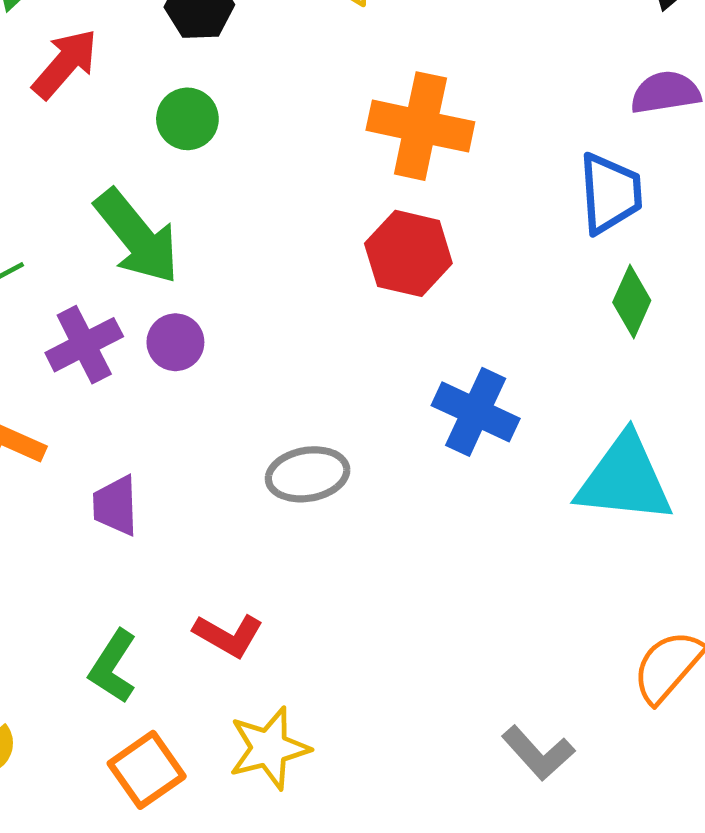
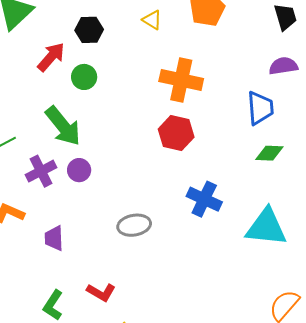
red arrow: (65, 64) -> (51, 57), moved
green diamond: (632, 301) -> (269, 153), turned 68

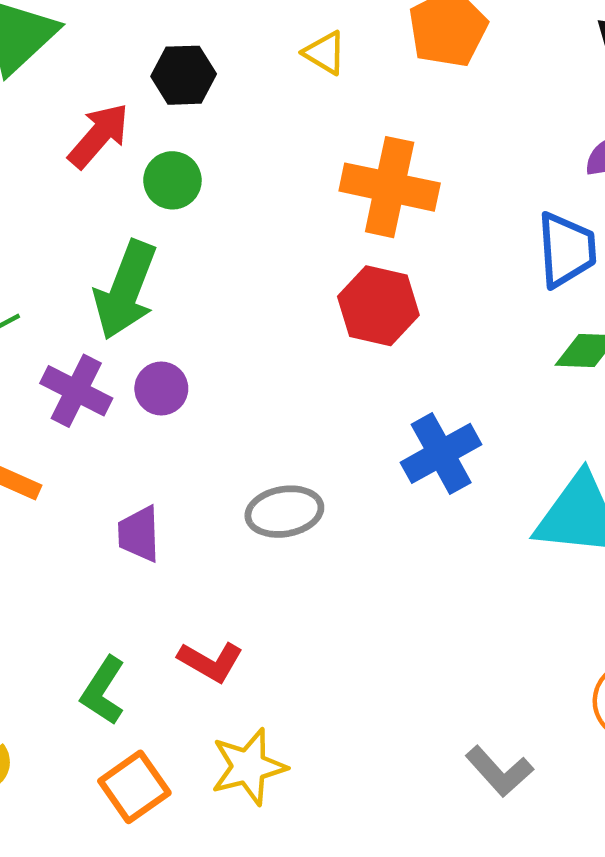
green arrow: (63, 126) -> (125, 290), turned 60
purple cross: (41, 171) -> (76, 391), turned -36
blue cross: (204, 199) -> (441, 453), turned 36
purple trapezoid: (54, 238) -> (139, 534), moved

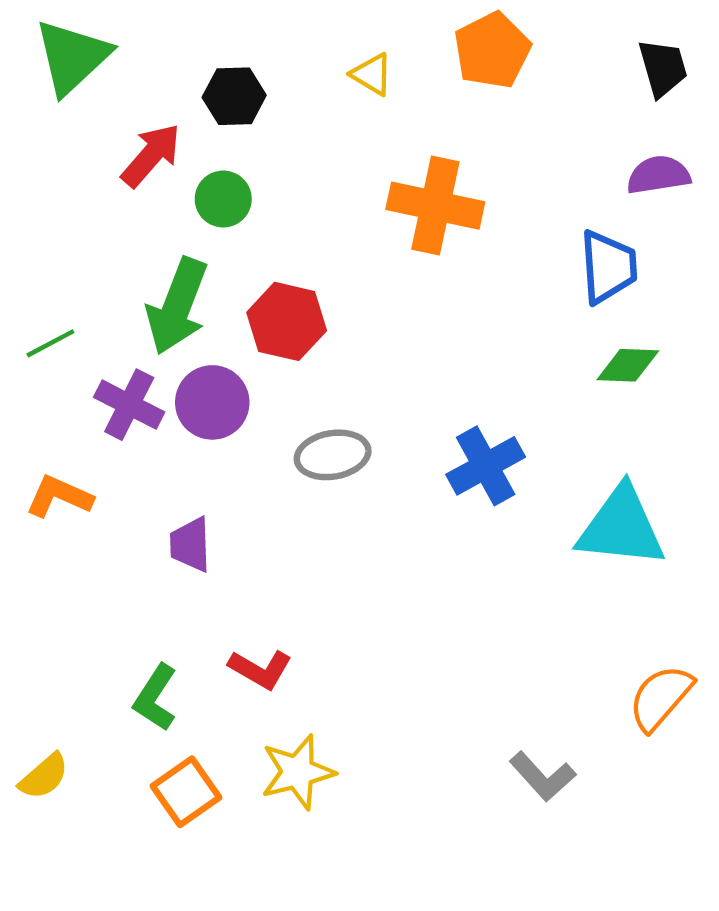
red hexagon: (378, 306) -> (287, 321), moved
purple circle: (161, 389) -> (212, 402), size x1.4
gray ellipse: (284, 512) -> (333, 455), moved

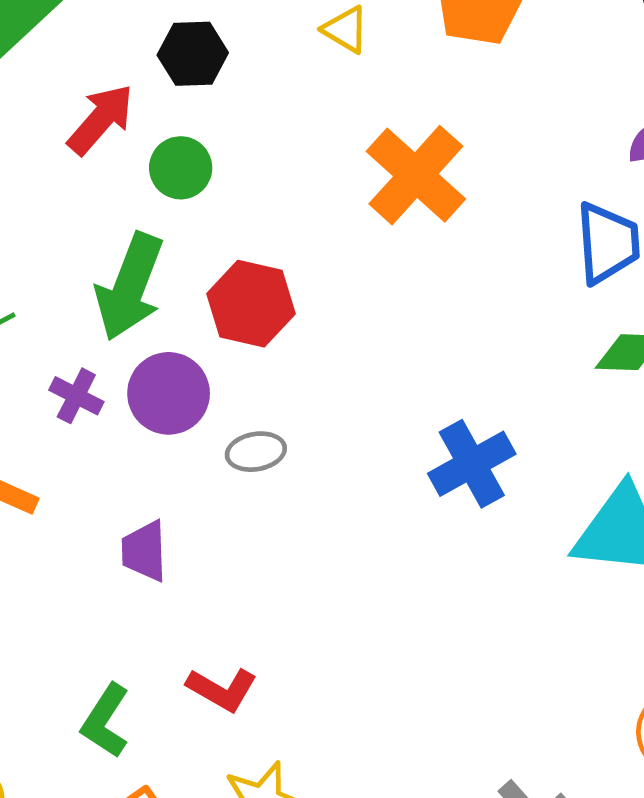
orange cross: (435, 206) -> (416, 175), turned 30
purple cross: (129, 405) -> (76, 396), size x0.7
gray ellipse: (333, 455) -> (256, 452), moved, size x0.7

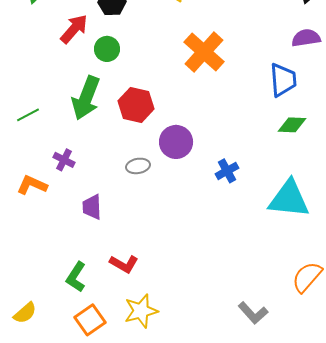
purple circle: (169, 393) -> (176, 142), moved
purple cross: (76, 396) -> (64, 160), moved
blue cross: (472, 464) -> (227, 171), size x0.7

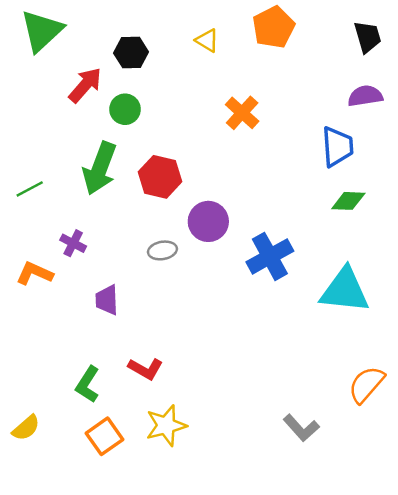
orange cross: (204, 52) -> (242, 113), size x0.7
blue cross: (227, 171) -> (270, 256), size x1.6

